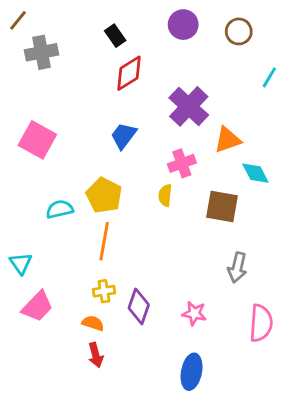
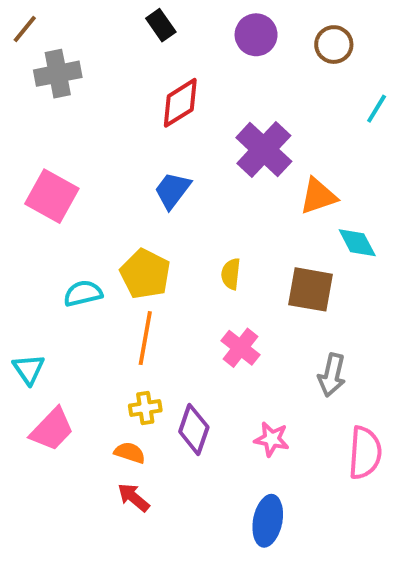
black rectangle: (115, 36) -> (161, 25), moved
pink cross: (182, 163) -> (241, 348), moved, turned -32
red arrow: (96, 355) -> (134, 497), turned 145

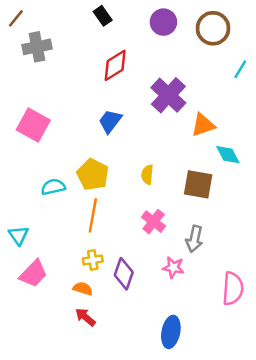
brown circle: (334, 45) -> (213, 28), size x1.4
gray arrow: (332, 375) -> (194, 239), moved
pink star: (272, 439) -> (173, 267), moved

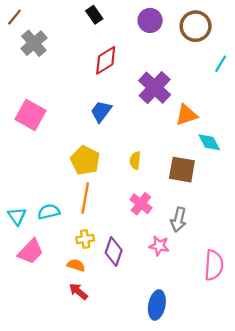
gray cross: (37, 47) -> (34, 43), turned -30
cyan semicircle: (53, 187) -> (49, 212), moved

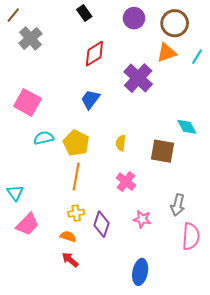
orange triangle: (186, 115) -> (167, 53), moved
cyan semicircle: (49, 212) -> (44, 138), moved
gray arrow: (178, 220) -> (178, 205), moved

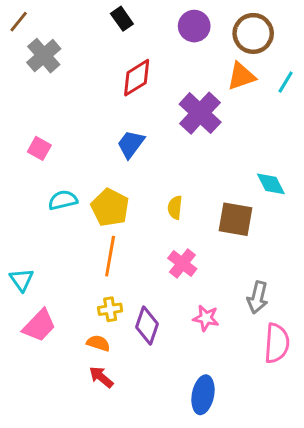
pink square: (27, 102) -> (39, 148), size x0.6

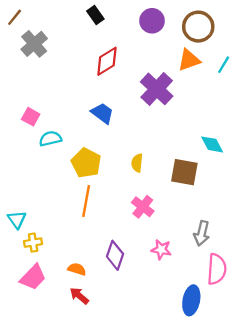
blue trapezoid: (131, 144) -> (102, 113), turned 90
cyan semicircle: (63, 200) -> (50, 139), moved
yellow cross: (110, 309) -> (33, 243), moved
pink trapezoid: (39, 325) -> (33, 277), moved
blue ellipse: (203, 395) -> (191, 300), moved

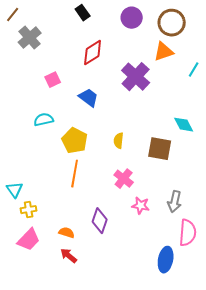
cyan line: (224, 65) -> (194, 70), moved
pink square: (31, 117) -> (53, 80), moved, turned 35
pink star: (161, 250) -> (141, 206), moved

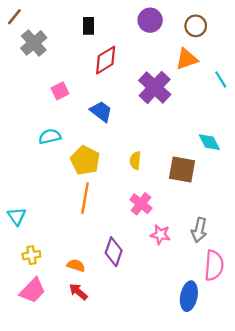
black rectangle: (83, 13) -> (89, 26), moved, turned 35
brown circle: (172, 23) -> (196, 26), size x0.7
cyan line: (194, 70) -> (221, 79), turned -63
yellow cross: (29, 210) -> (31, 255), moved
pink trapezoid: (29, 240) -> (33, 290), moved

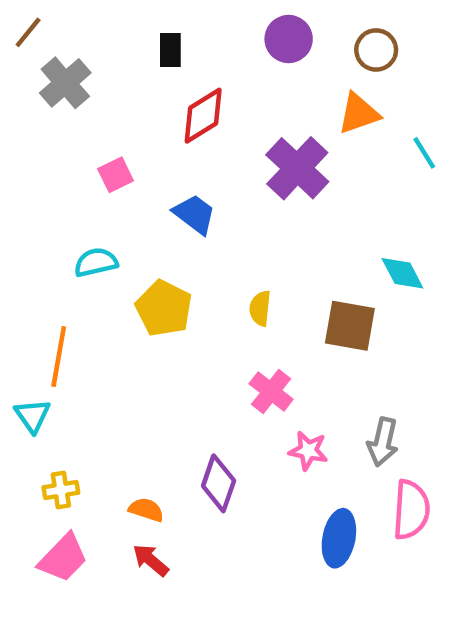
orange line: (85, 198) -> (59, 356), moved
blue ellipse: (189, 296) -> (339, 538), moved

